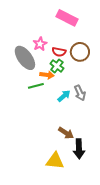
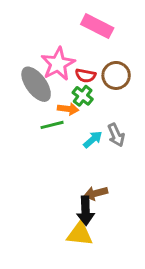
pink star: (40, 44) -> (58, 64), size x1.6
brown arrow: (66, 133) -> (96, 193), turned 133
black arrow: (79, 149) -> (86, 211), moved

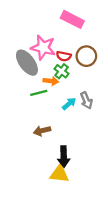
pink star: (58, 64) -> (43, 47), turned -30
brown arrow: (96, 193) -> (42, 131), moved

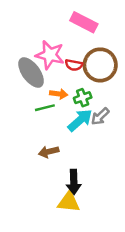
brown circle: (86, 56) -> (100, 65), size x1.4
green cross: (62, 71) -> (83, 98), moved, turned 32
gray arrow: (86, 100) -> (100, 117), turned 70
cyan arrow: (69, 104) -> (80, 120), size x1.5

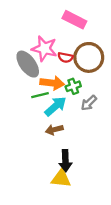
orange arrow: (59, 94) -> (52, 83), size x1.5
cyan arrow: (80, 120) -> (55, 106), moved
brown arrow: (49, 152) -> (54, 130), moved

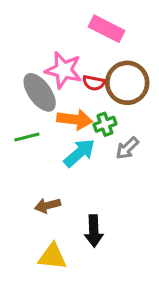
green line: (40, 95) -> (27, 137), moved
brown arrow: (54, 130) -> (48, 205), moved
yellow triangle: (61, 178) -> (52, 256), moved

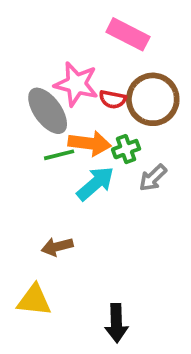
green line: (27, 137) -> (59, 155), moved
black arrow: (94, 231) -> (116, 323), moved
yellow triangle: (52, 256) -> (34, 300), moved

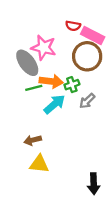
pink rectangle: (128, 34) -> (93, 36), moved
red semicircle: (113, 99) -> (73, 26), moved
yellow triangle: (34, 300) -> (39, 164), moved
black arrow: (116, 323) -> (94, 184), moved

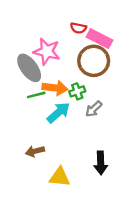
yellow triangle: (39, 164) -> (60, 177), moved
black arrow: (94, 184) -> (101, 163), moved

